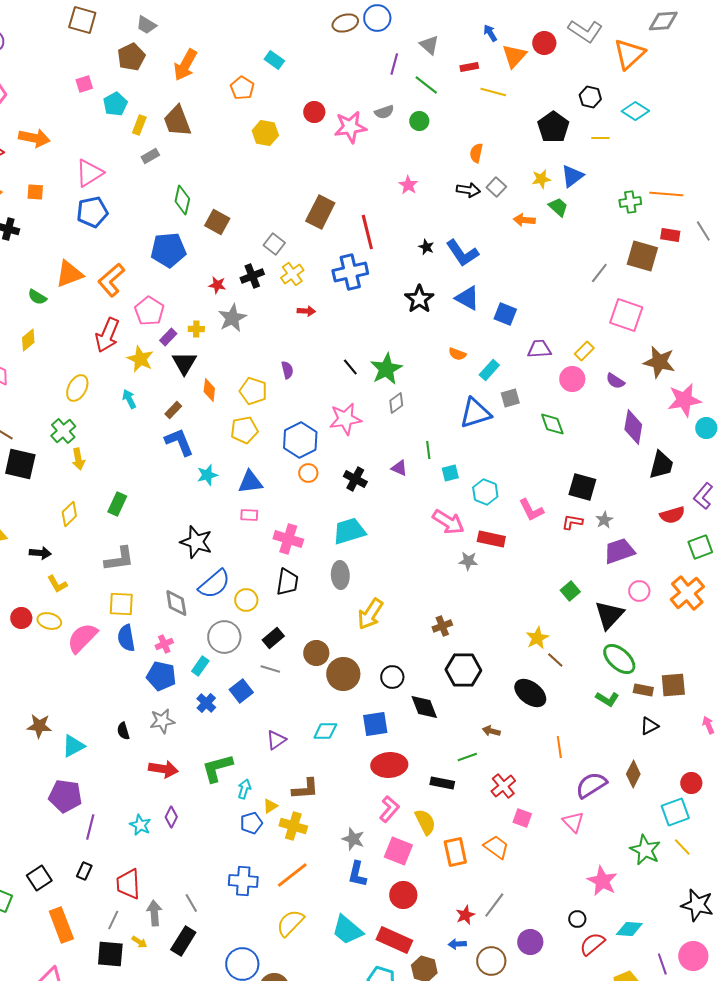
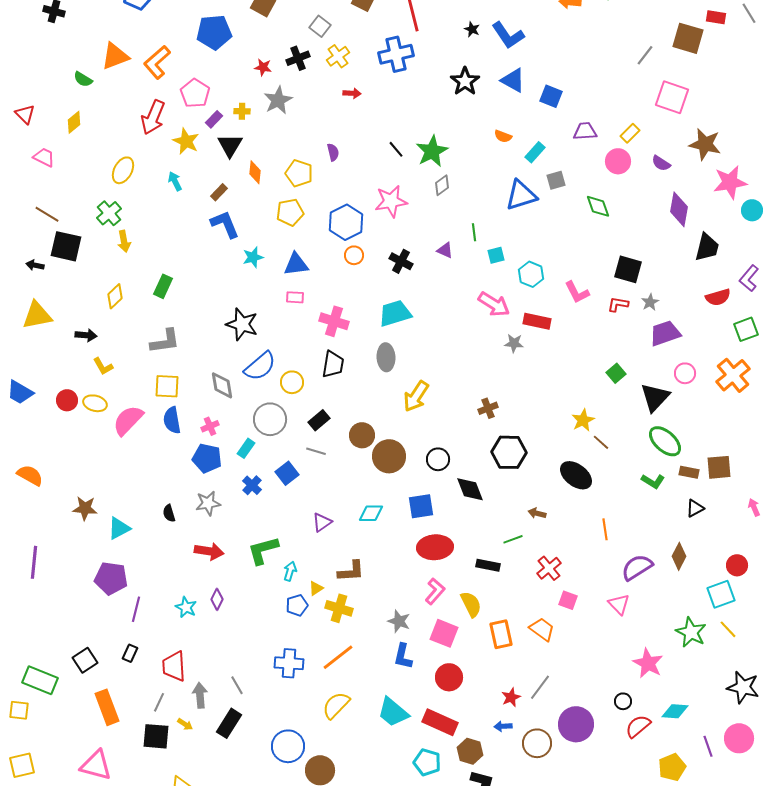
purple circle: (530, 942) -> (576, 724), size x1.4

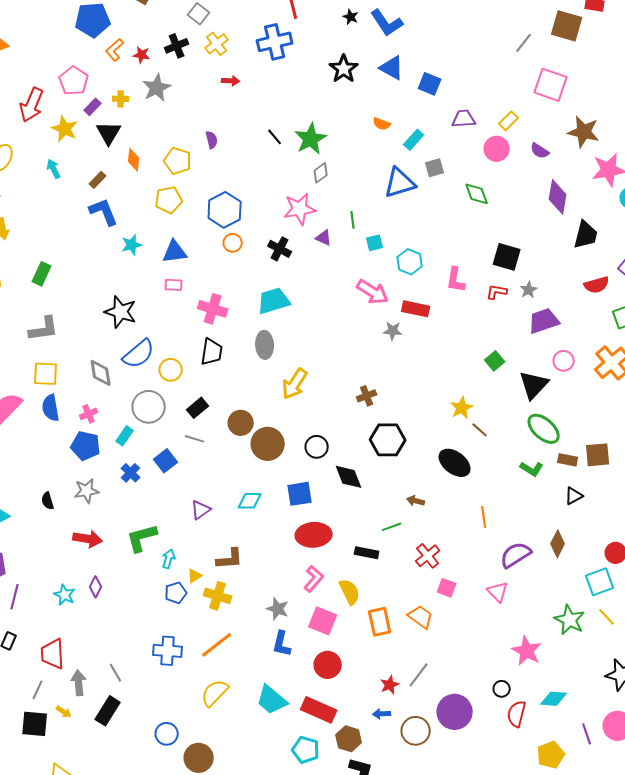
orange L-shape: (157, 62) -> (115, 50), moved, size x0.7
pink star: (391, 201) -> (300, 209), moved
pink L-shape: (577, 292) -> (456, 280), turned 36
red semicircle: (638, 726) -> (517, 714), turned -36
blue circle: (288, 746) -> (167, 734), size x0.7

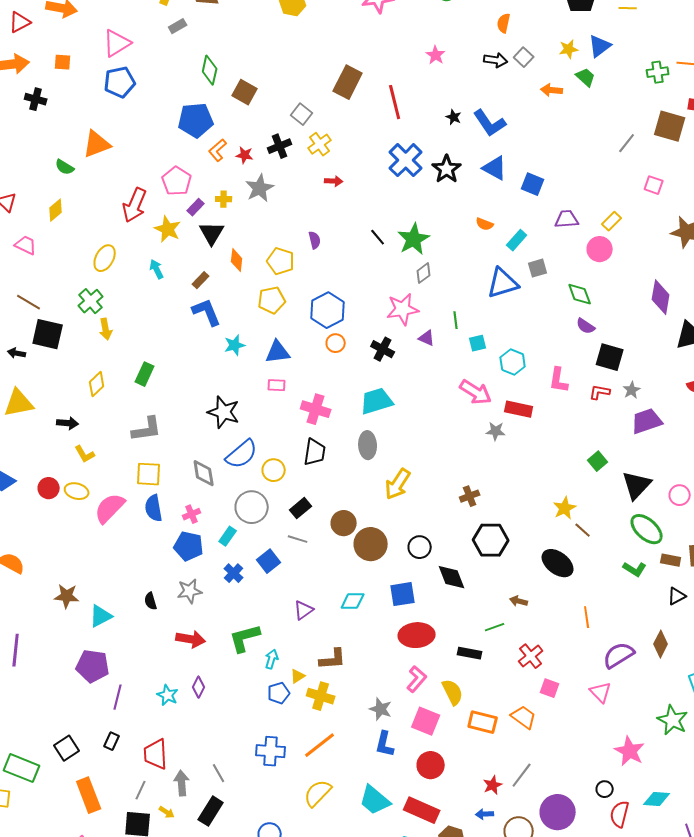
blue cross: (275, 42) -> (406, 160), moved, turned -32
pink square: (551, 85) -> (654, 185), size x0.6
purple semicircle: (540, 151) -> (586, 326), moved
pink circle: (564, 361) -> (680, 495), moved
orange rectangle: (380, 622) -> (483, 722), turned -64

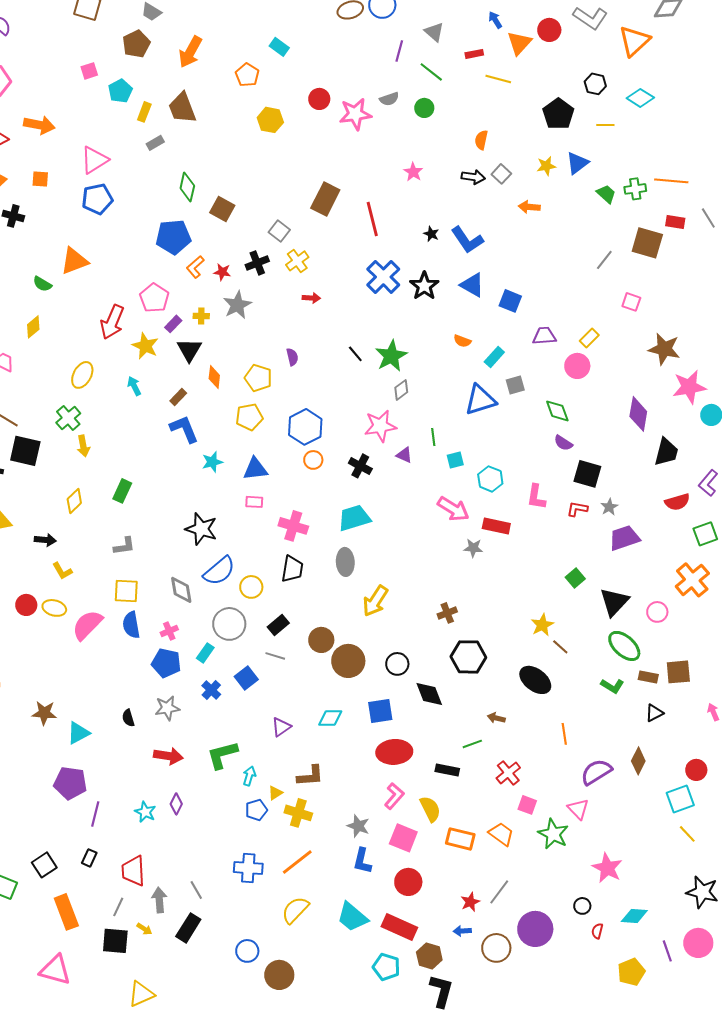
green trapezoid: (586, 77) -> (606, 194), moved
gray L-shape: (147, 429) -> (124, 546), size x0.7
green star: (673, 720) -> (553, 834), moved
red semicircle: (620, 814) -> (597, 931), size x0.6

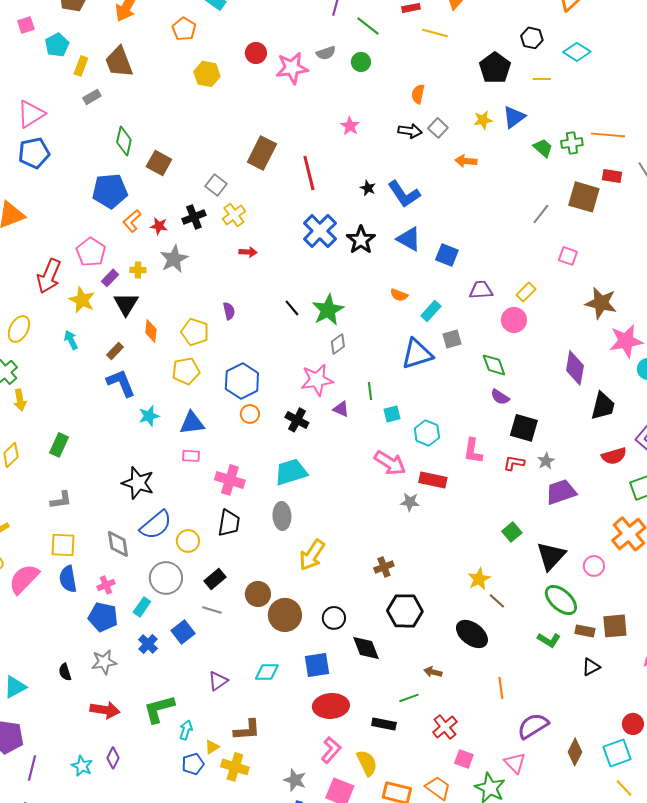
brown diamond: (638, 761) -> (575, 752), moved

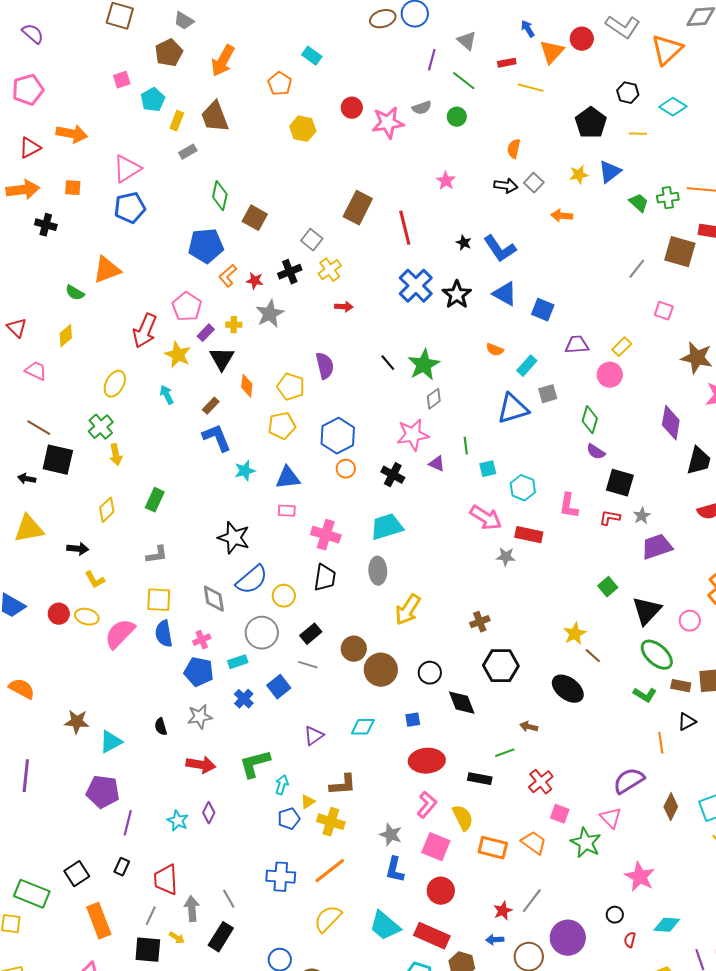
purple semicircle: (229, 311) -> (325, 366), size x1.5
green diamond: (494, 365) -> (590, 420), turned 36
cyan rectangle: (142, 607) -> (238, 662), turned 36
blue square: (317, 665) -> (413, 720), size x0.6
orange line: (501, 688) -> (661, 743), moved

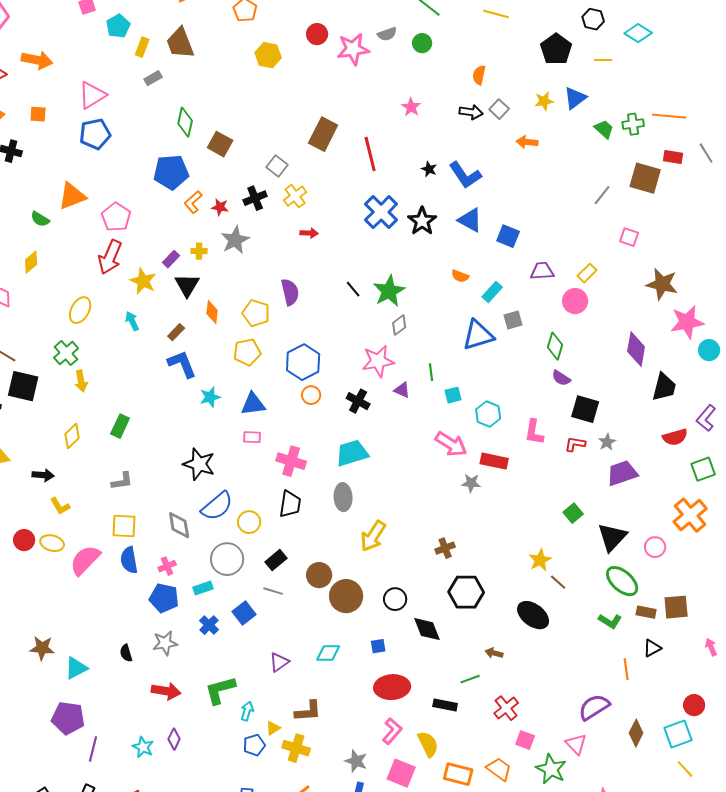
pink pentagon: (187, 307) -> (116, 217), moved

